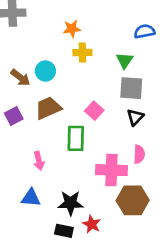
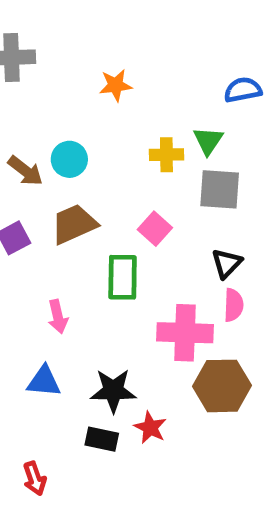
yellow cross: (82, 53) -> (166, 155), moved
black triangle: (135, 117) -> (227, 263), moved

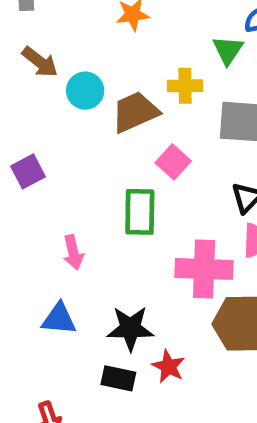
green triangle: (208, 141) -> (228, 50), moved
brown arrow: (25, 171) -> (40, 62), moved
brown trapezoid: (74, 224) -> (135, 112), moved

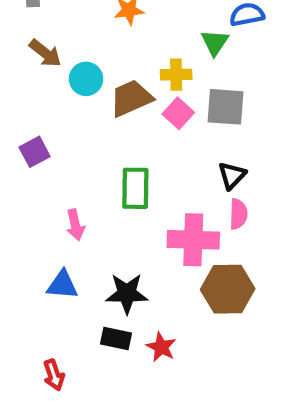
pink square: (173, 162) -> (178, 113), moved
red star: (168, 366) -> (161, 347), moved

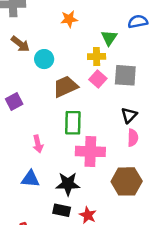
green triangle: (215, 42) -> (109, 38), moved
brown trapezoid: (131, 98) -> (65, 87), moved
pink cross: (193, 240) -> (90, 151), moved

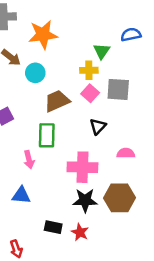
orange star: (69, 19) -> (43, 35), moved, size x1.6
black triangle: (129, 115) -> (98, 126), moved
green rectangle: (73, 123) -> (47, 135), moved
pink semicircle: (133, 138) -> (126, 153), turned -91
black star: (68, 184) -> (85, 200), moved

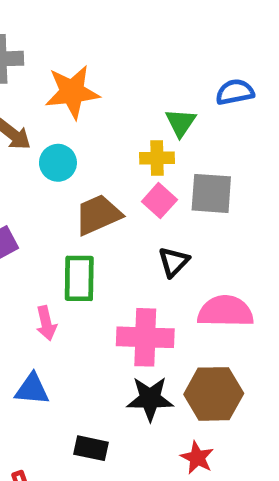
pink semicircle: (126, 153) -> (225, 311), size x1.6
red star: (80, 232) -> (197, 458), moved

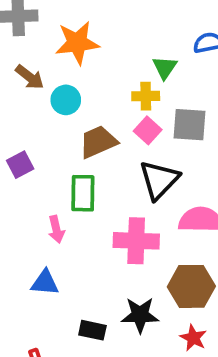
black triangle: (174, 262) -> (159, 180), size x1.6
black star: (150, 399) -> (140, 315), moved
red star: (197, 458) -> (193, 338), moved

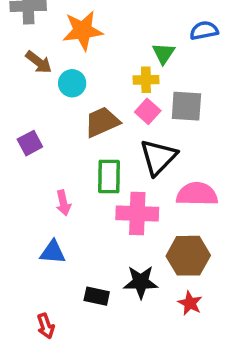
green rectangle: (83, 193) -> (109, 176), moved

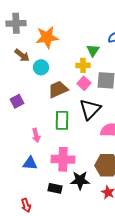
pink cross: (137, 213) -> (63, 159), moved

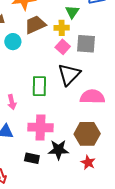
cyan circle: (41, 67) -> (13, 42), moved
brown trapezoid: (58, 89) -> (35, 25), moved

